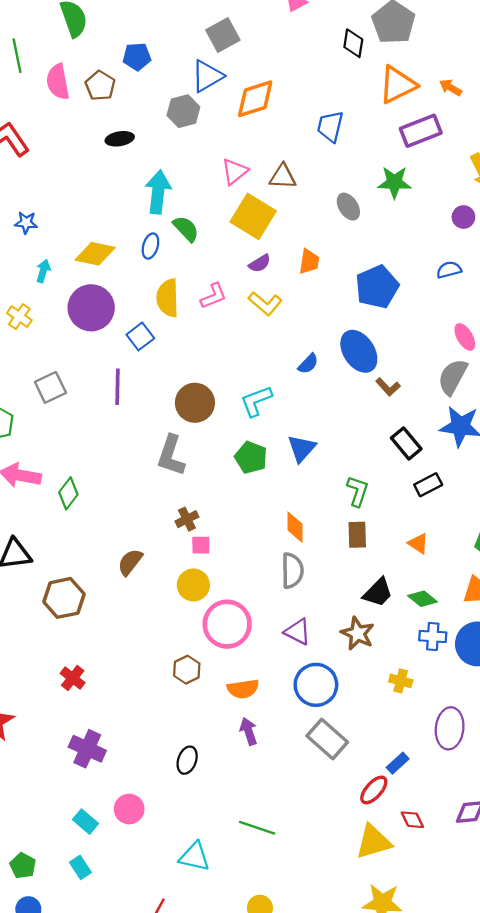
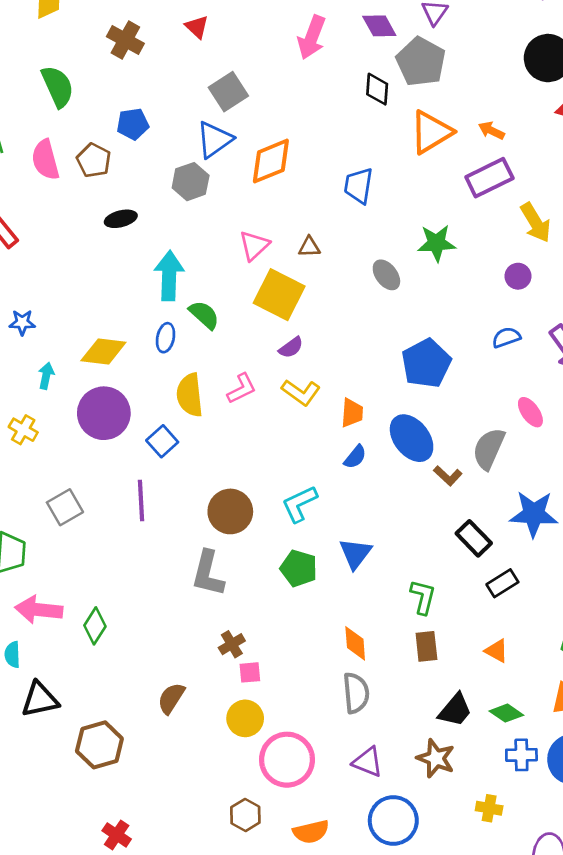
purple rectangle: (421, 131) -> (489, 178), moved
brown triangle: (283, 177) -> (309, 247), size x0.7
orange trapezoid: (309, 262) -> (352, 413), moved
gray semicircle: (453, 377) -> (489, 449), moved

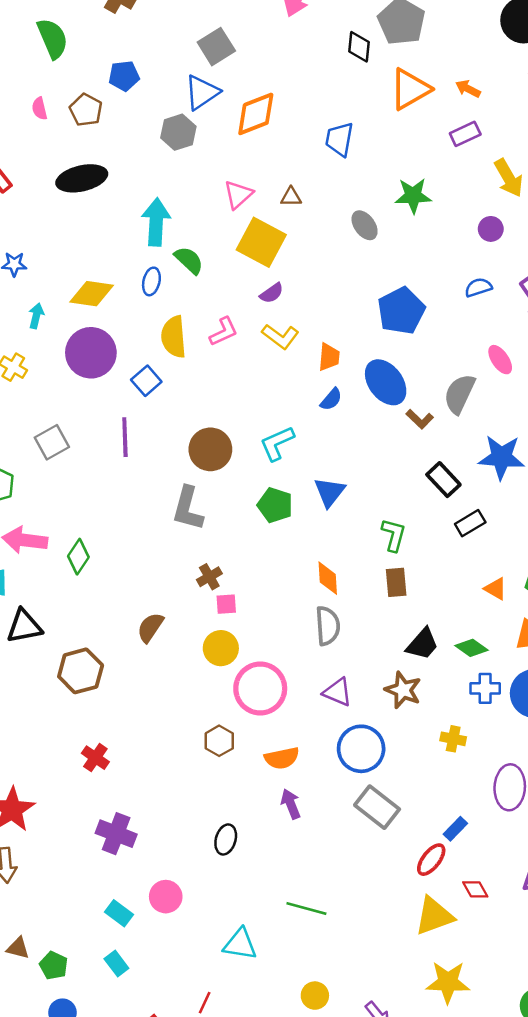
pink semicircle: (45, 160) -> (40, 109), size x0.6
purple rectangle: (489, 178) -> (465, 134), size x0.7
black ellipse: (121, 219) -> (82, 178), moved, size x1.6
orange triangle: (497, 651) -> (495, 589), moved

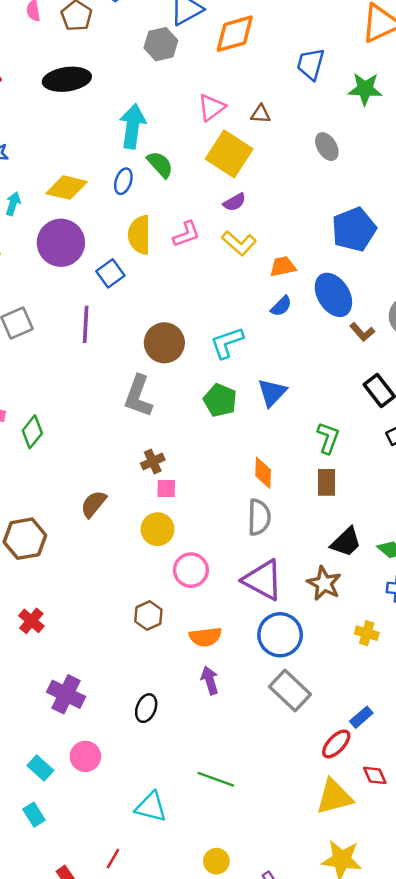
green star: (413, 196) -> (365, 89), moved
orange trapezoid: (329, 357) -> (283, 267), turned -112
pink circle: (260, 689) -> (191, 570), size x0.7
purple triangle: (338, 692) -> (263, 580), size x1.5
purple cross: (116, 834) -> (66, 694), moved

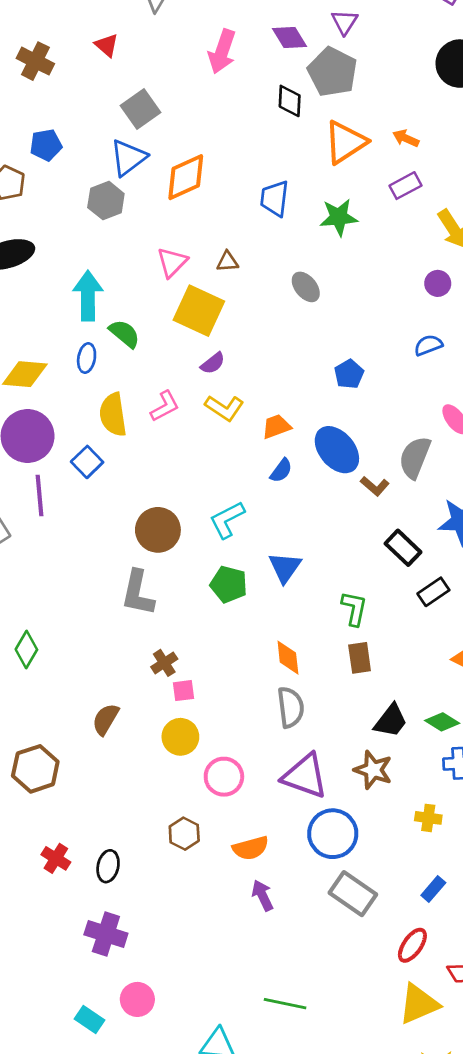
blue pentagon: (354, 229) -> (349, 374), size x0.6
purple line: (86, 324) -> (39, 495), moved
black ellipse: (146, 708) -> (108, 866), moved
blue rectangle: (361, 717) -> (433, 889), moved

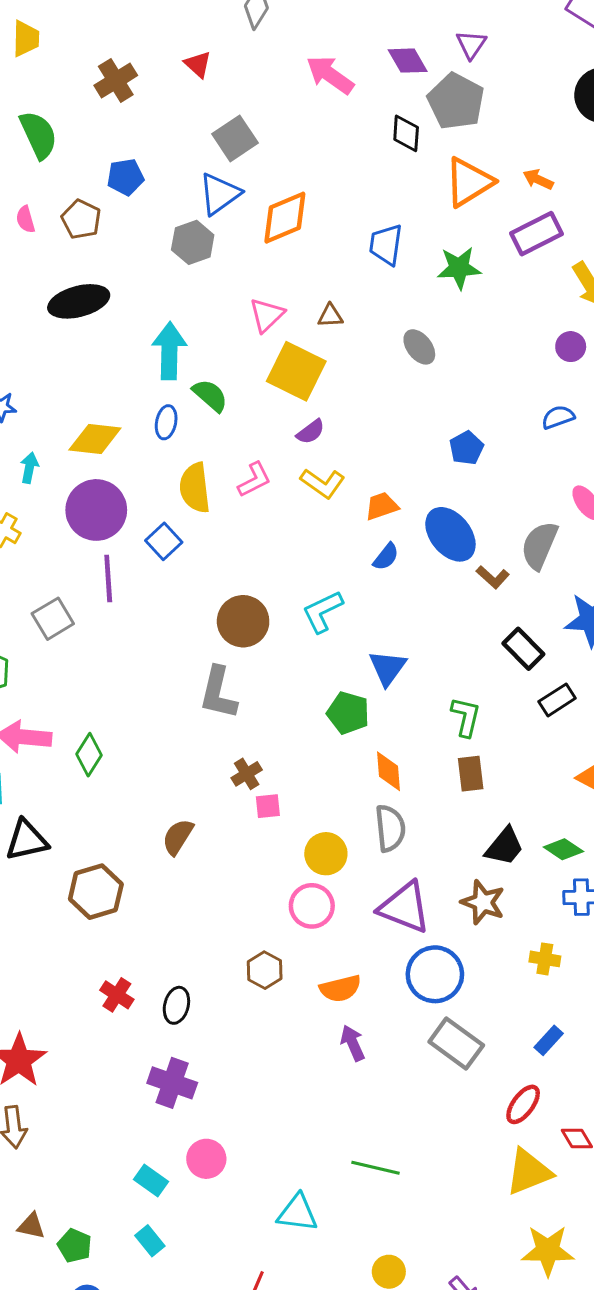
pink arrow: (222, 52) -> (330, 75), turned 105
brown cross: (35, 61) -> (116, 80), turned 30
purple rectangle: (406, 186) -> (536, 234), size x1.4
green pentagon: (229, 584) -> (348, 713), moved
yellow circle: (180, 737) -> (326, 854), moved

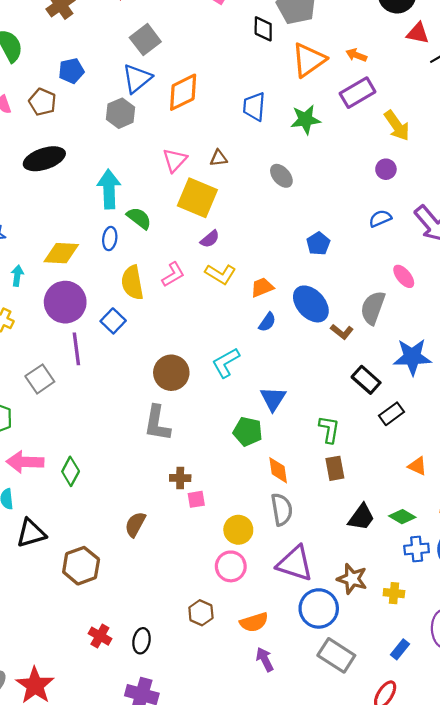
brown cross: (247, 774) -> (180, 478), turned 36
brown star: (483, 902) -> (352, 579), moved

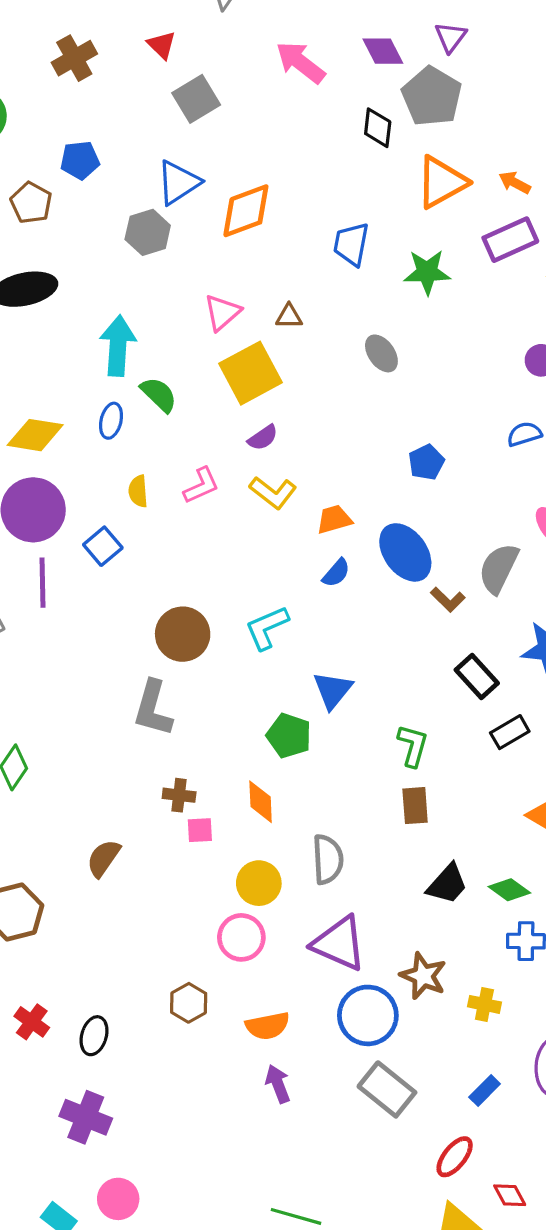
gray square: (145, 40) -> (196, 99), moved
yellow square: (197, 198) -> (251, 373), turned 33
yellow semicircle: (132, 283) -> (138, 491), size x0.6
orange diamond: (278, 470) -> (261, 802), moved

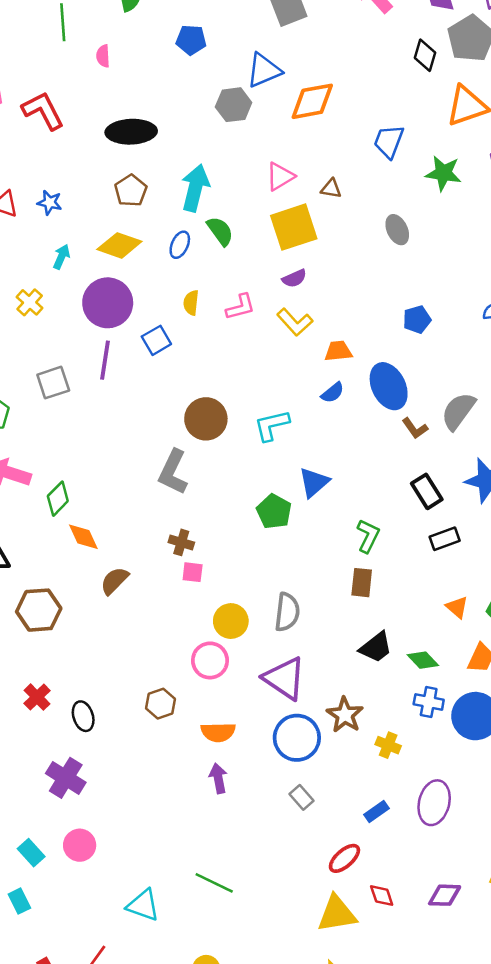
brown pentagon: (31, 203) -> (131, 191), moved
orange diamond: (261, 802) -> (83, 537), moved, turned -32
black ellipse: (94, 1036) -> (83, 716), turned -44
gray rectangle: (387, 1089) -> (302, 797), size x0.6

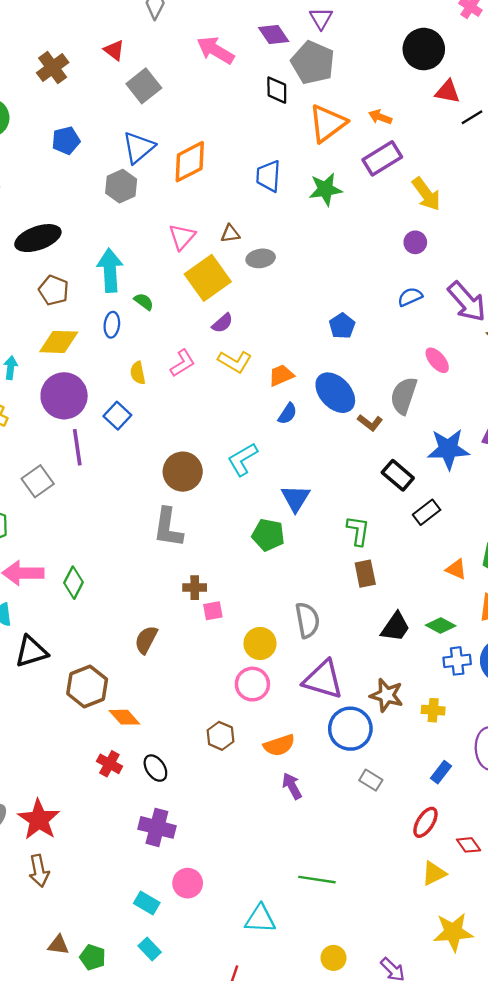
gray ellipse: (397, 230) -> (261, 258), moved, turned -56
green semicircle: (220, 231) -> (144, 302), size x0.7
orange diamond: (83, 537) -> (124, 717), moved
yellow triangle: (337, 914) -> (434, 873), size x0.7

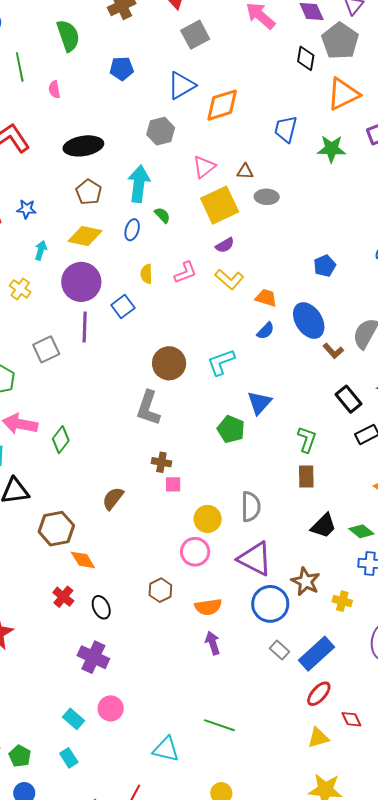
gray hexagon: (121, 186) -> (161, 131), moved
orange trapezoid: (281, 375) -> (266, 298), turned 30
blue rectangle: (441, 772) -> (316, 654), moved, size x1.8

